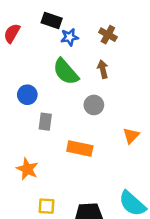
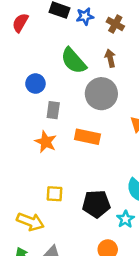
blue star: (70, 37) -> (85, 16), moved
gray circle: (94, 105) -> (101, 94), size x1.6
orange star: (27, 169) -> (46, 142), moved

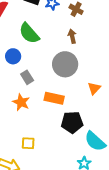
green semicircle: (73, 61) -> (29, 33), moved
gray rectangle: (53, 110) -> (27, 77), turned -40
black pentagon: (96, 204) -> (72, 122), moved

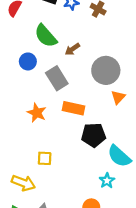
brown arrow: (72, 36) -> (72, 49), moved, turned -112
gray circle: (65, 64) -> (106, 70), moved
gray rectangle: (27, 77) -> (57, 78), moved, size x1.5

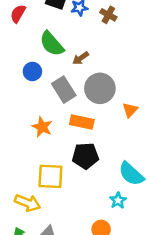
gray circle: (106, 70) -> (100, 88), moved
black pentagon: (94, 135) -> (85, 156), moved
yellow square: (45, 158) -> (50, 176), size x1.6

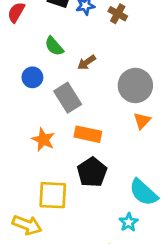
green semicircle: (52, 44) -> (54, 46), size x0.7
gray circle: (100, 88) -> (135, 85), moved
black pentagon: (85, 156) -> (92, 172), turned -30

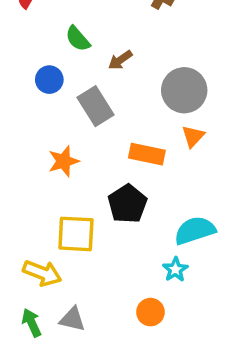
orange rectangle: (88, 134) -> (147, 154), moved
orange star: (43, 140) -> (64, 161), turned 30
cyan semicircle: (143, 192) -> (195, 230), turned 120

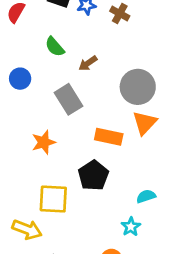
blue circle: (49, 80) -> (20, 79), moved
orange triangle: (193, 136) -> (145, 123), size x1.4
cyan semicircle: (195, 230) -> (146, 196), size x0.6

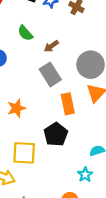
gray rectangle: (69, 99) -> (50, 74), moved
orange rectangle: (109, 137) -> (68, 104), turned 66

